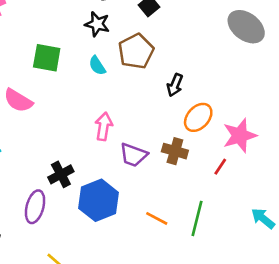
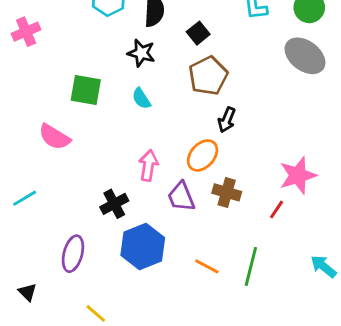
brown pentagon: (136, 51) -> (208, 76), moved
orange ellipse: (198, 117) -> (203, 155), moved
purple trapezoid: (133, 155) -> (181, 197), turned 48
black cross: (61, 174) -> (114, 204), moved

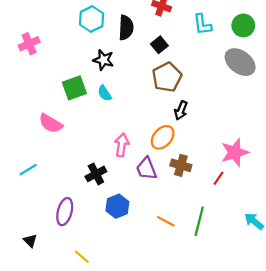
black star: (141, 53) -> (103, 60), moved
green square: (86, 90) -> (74, 88), turned -30
cyan semicircle: (141, 99) -> (104, 93), moved
blue hexagon: (143, 247) -> (117, 206), size x0.7

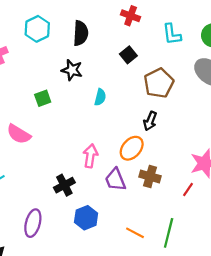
cyan hexagon: (92, 19) -> (37, 29), moved
black semicircle: (126, 28) -> (81, 33), moved
brown pentagon: (167, 77) -> (159, 83), moved
green square: (74, 88) -> (43, 98), size x0.7
cyan semicircle: (104, 93) -> (100, 97), moved, turned -133

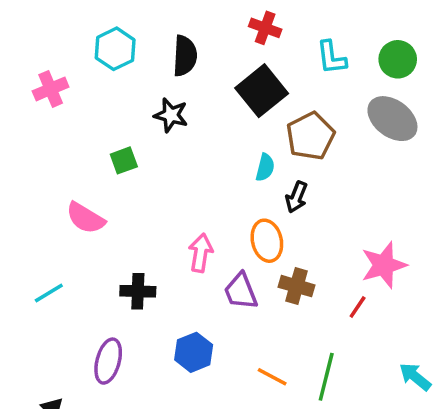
black square: (128, 55) -> (262, 91), size x1.8
cyan semicircle: (100, 97) -> (265, 167), moved
orange ellipse: (132, 148) -> (267, 241), turned -55
black cross: (64, 185) -> (138, 291), moved, turned 30

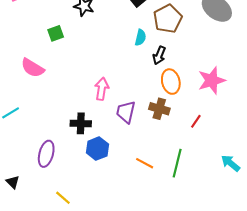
orange ellipse: (267, 241) -> (171, 82), moved
pink star: (384, 265) -> (212, 80), moved
black cross: (138, 291) -> (81, 123), moved
purple trapezoid: (241, 291) -> (126, 112), turned 35

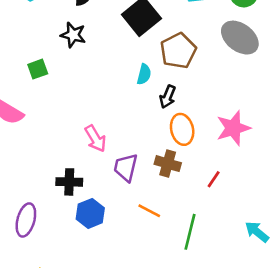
pink arrow: (102, 89) -> (95, 139), turned 140
orange line: (145, 163) -> (149, 211), moved

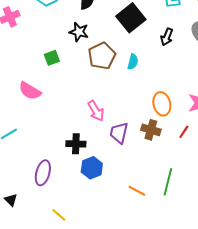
brown pentagon: (178, 51) -> (102, 56), moved
black arrow: (168, 97) -> (167, 37), moved
red line: (214, 179) -> (184, 132), moved
orange line: (149, 211) -> (137, 191), moved

